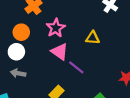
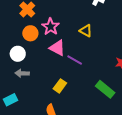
orange circle: (21, 32) -> (30, 33), moved
yellow triangle: (93, 38) -> (86, 31), turned 32

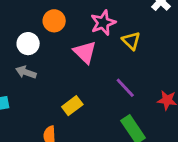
pink star: (51, 27) -> (103, 23), moved
purple line: (75, 60) -> (125, 88), moved

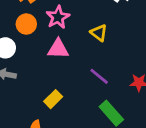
pink star: (103, 23) -> (58, 17), moved
pink triangle: (85, 52) -> (58, 49), turned -35

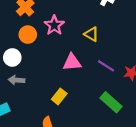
pink triangle: (58, 49) -> (72, 62), moved
purple line: (99, 76) -> (106, 66), moved

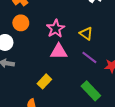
pink star: (54, 25) -> (56, 29), moved
yellow triangle: (91, 34) -> (86, 34), moved

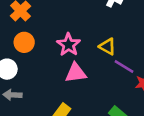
purple line: (89, 57) -> (124, 67), moved

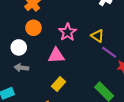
pink triangle: (76, 73) -> (56, 56), moved

